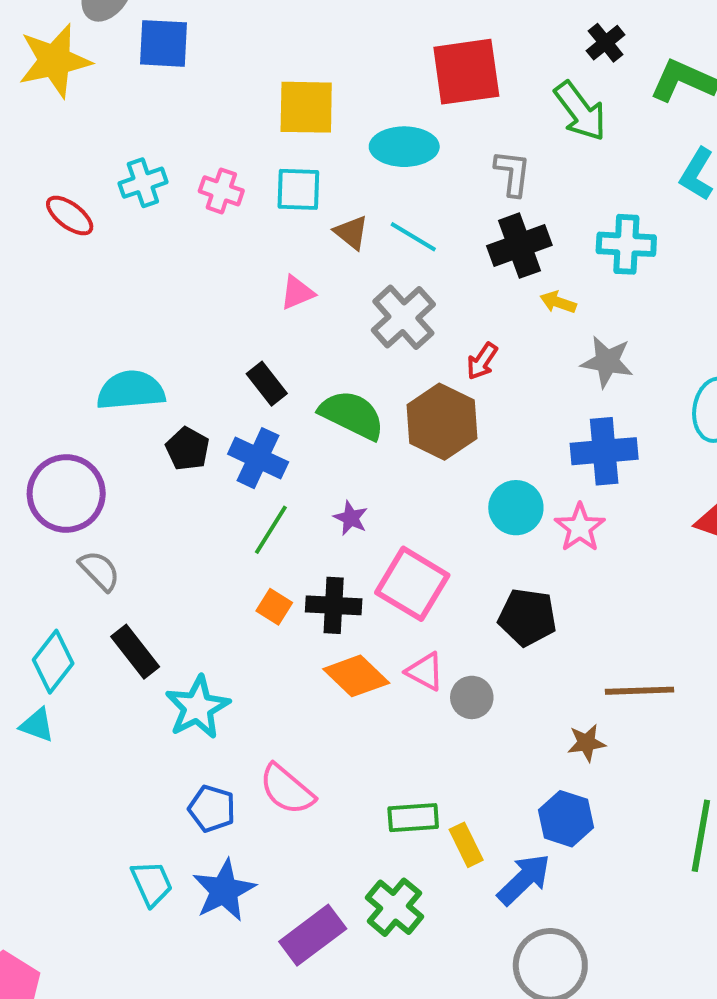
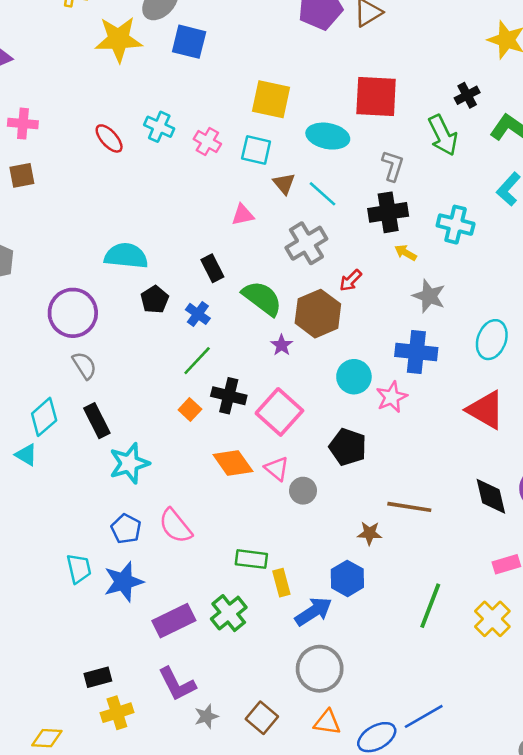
cyan cross: (143, 183) -> (159, 127), turned 32
blue cross: (258, 458) -> (198, 314), size x0.7
purple star: (351, 518) -> (282, 345), moved
black cross: (334, 605) -> (229, 396), moved

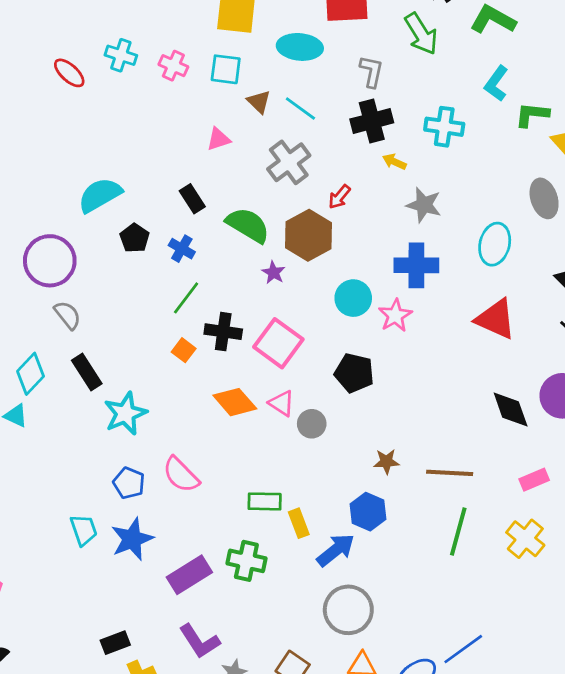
cyan semicircle: (126, 256) -> (100, 195), turned -30
brown line: (409, 507) -> (450, 473), moved
green cross: (229, 613) -> (246, 561), turned -33

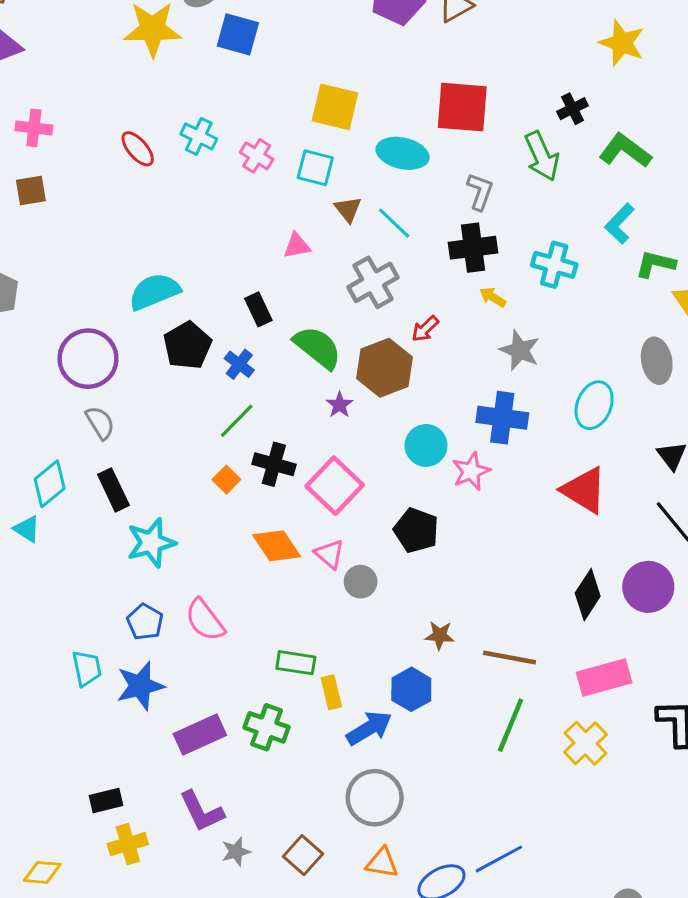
black pentagon: (135, 238) -> (187, 345), size x1.4
black diamond: (511, 409) -> (588, 595), turned 45
pink rectangle: (534, 480) -> (604, 678), size x1.6

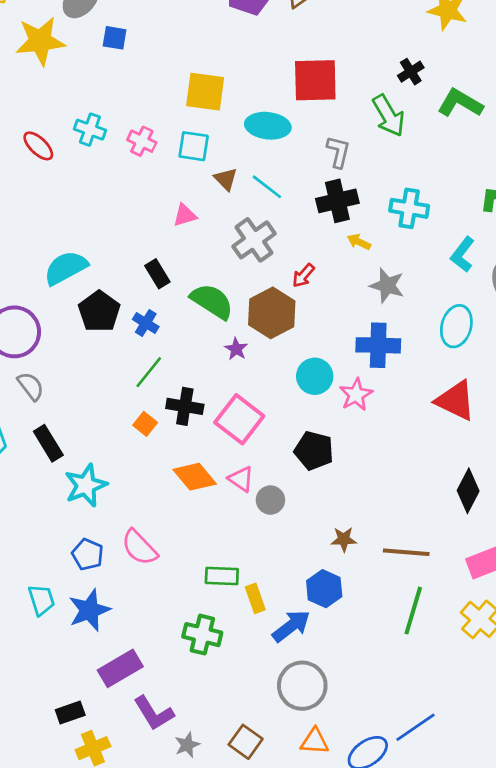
blue square: (238, 34) -> (115, 38), size x0.7
cyan L-shape: (620, 224) -> (463, 254), moved
purple rectangle: (200, 735) -> (120, 668), moved

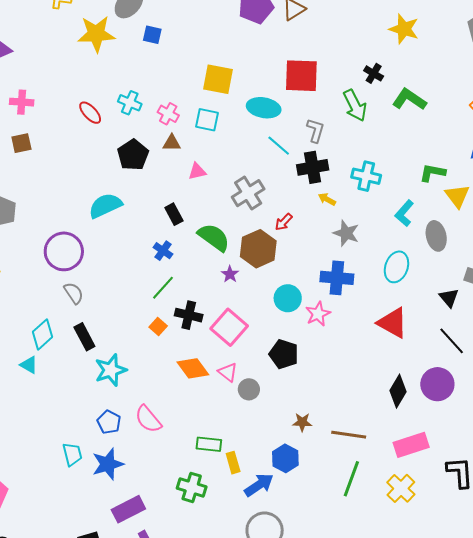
black cross: (411, 72) -> (374, 73), turned -30
brown triangle: (226, 179) -> (172, 143), moved, turned -48
cyan line: (267, 187) -> (279, 146), moved
black pentagon: (99, 311) -> (133, 155), moved

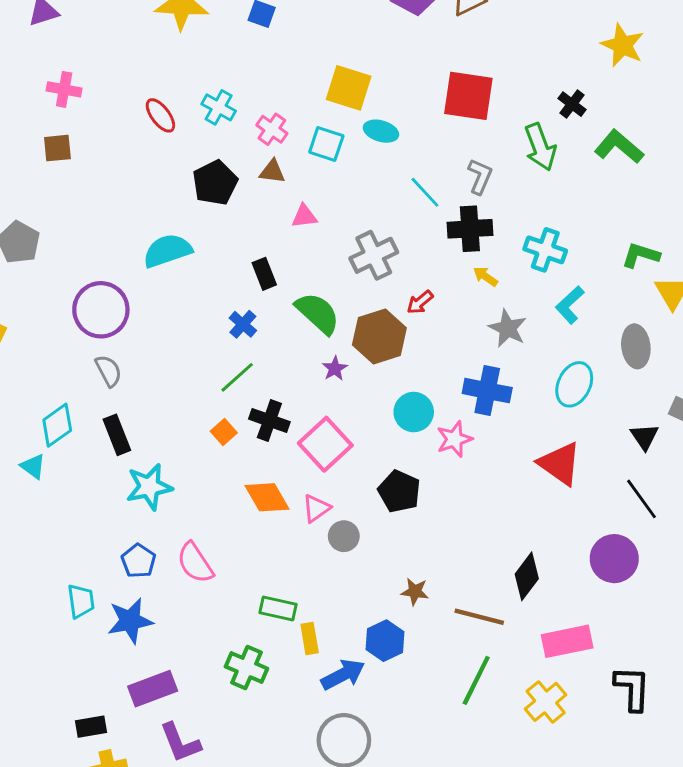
cyan ellipse: (264, 108) -> (381, 131), moved, size x0.7
cyan L-shape: (404, 213) -> (570, 305), moved
pink triangle: (228, 372) -> (316, 508), turned 40
black diamond: (398, 391) -> (527, 576), moved

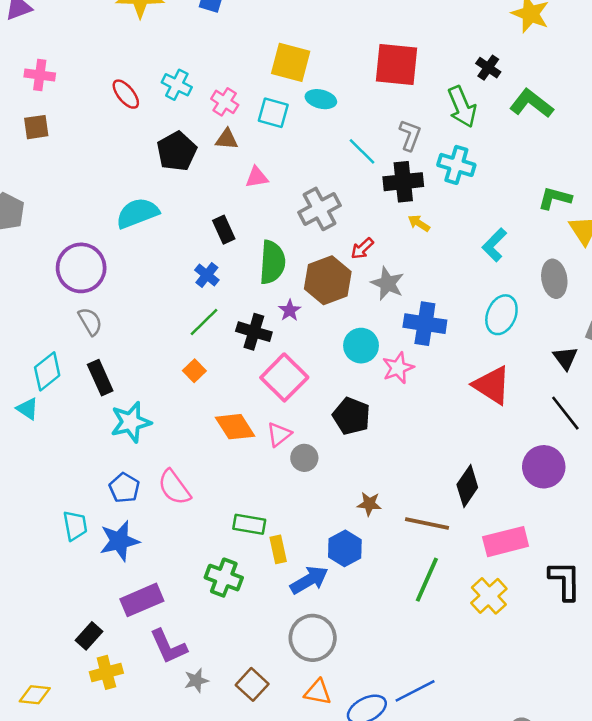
cyan cross: (545, 250) -> (456, 165), moved
green semicircle: (318, 313) -> (272, 262), turned 54
gray star: (508, 328) -> (387, 283), moved
black cross: (269, 420) -> (254, 332), moved
black rectangle: (91, 727) -> (89, 636), turned -36

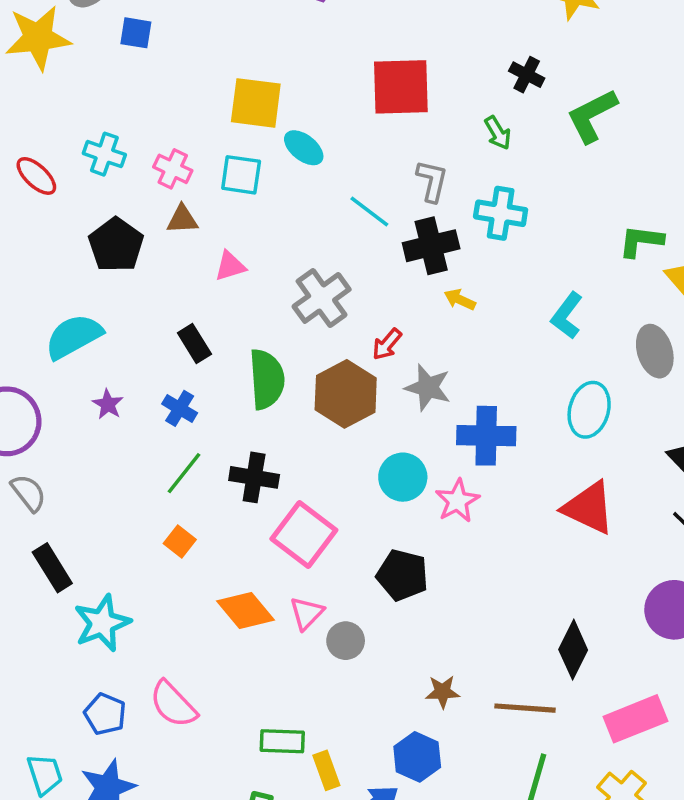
cyan ellipse: (321, 99) -> (304, 148), turned 32
green L-shape: (531, 103) -> (592, 116), turned -57
green arrow: (462, 107) -> (498, 133), size x0.6
purple star: (290, 310) -> (108, 404), moved

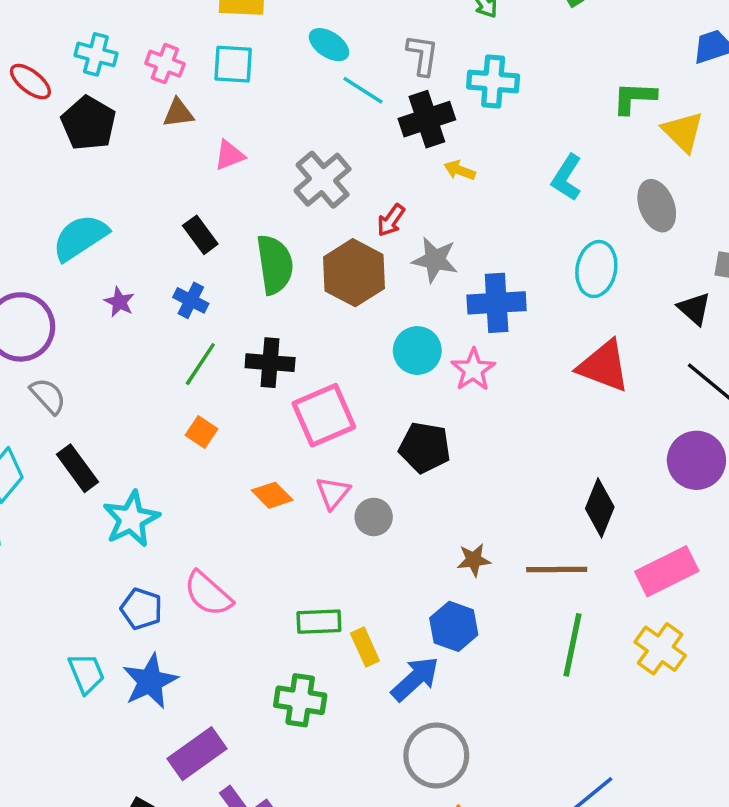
cyan ellipse: (304, 148) -> (329, 45), moved
black pentagon: (116, 245) -> (89, 123), moved
pink square: (304, 534) -> (324, 415), turned 34
orange diamond: (245, 611) -> (272, 495), size x0.7

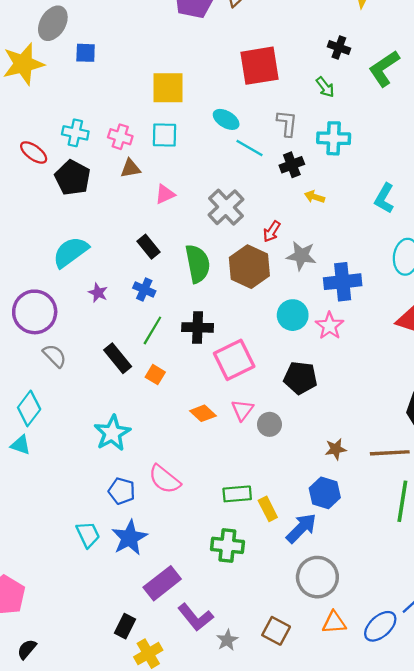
black cross: (427, 119) -> (292, 165), size x0.7
black rectangle: (77, 468) -> (118, 358), moved

